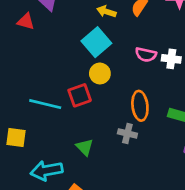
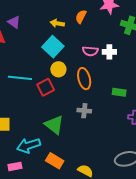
cyan line: (45, 104) -> (20, 78), moved
orange ellipse: (140, 106) -> (84, 79), moved
green triangle: (85, 147) -> (54, 125), size x1.5

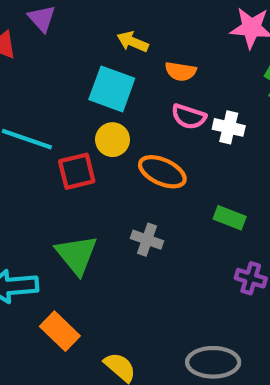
orange semicircle: (81, 17) -> (181, 71), moved, turned -120
cyan square: (53, 47) -> (112, 89), turned -35
orange ellipse: (84, 79) -> (162, 172), turned -65

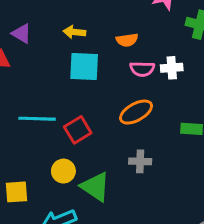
yellow arrow: (133, 42) -> (74, 32), moved
yellow circle: (113, 140) -> (63, 171), moved
orange ellipse: (162, 172) -> (136, 112), turned -36

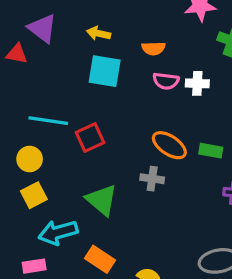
purple triangle: (21, 33) -> (42, 28), size x1.4
orange ellipse: (136, 112) -> (169, 145), moved, turned 56
yellow circle: (63, 171) -> (30, 159), moved
yellow square: (16, 192) -> (34, 195), moved, turned -30

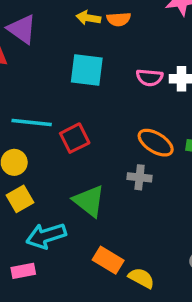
yellow arrow: (99, 33) -> (88, 18), moved
orange semicircle: (153, 48) -> (119, 19), moved
orange rectangle: (100, 259) -> (108, 260), moved

